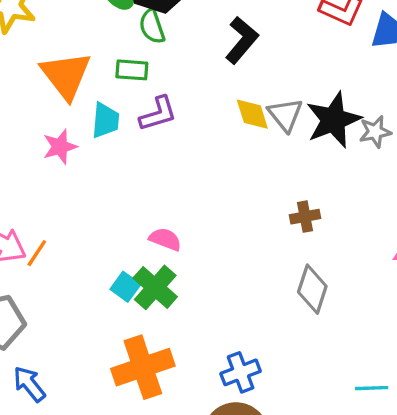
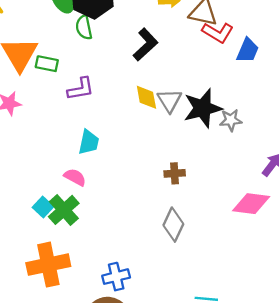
green rectangle: (132, 70) -> (47, 64), moved
cyan trapezoid: (105, 120) -> (89, 142), moved

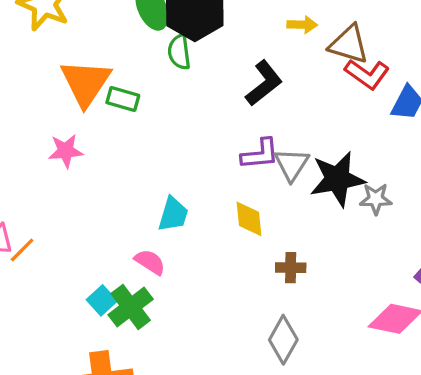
purple L-shape: (81, 89) -> (260, 154), moved
yellow diamond: (146, 97) -> (249, 219), moved

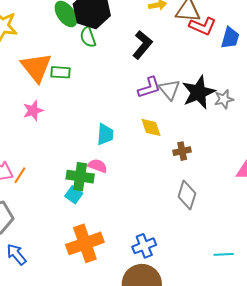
green cross: (131, 307) -> (80, 177), moved, turned -32

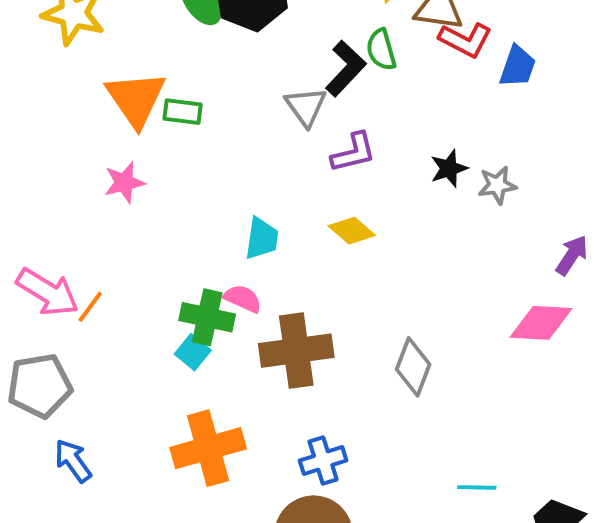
green semicircle: (88, 37) -> (381, 50), moved
gray triangle: (169, 90) -> (306, 107), moved
black star: (198, 92) -> (449, 168), size x0.6
yellow diamond: (151, 127) -> (352, 231), turned -35
brown cross: (182, 151) -> (296, 351), moved, size x2.0

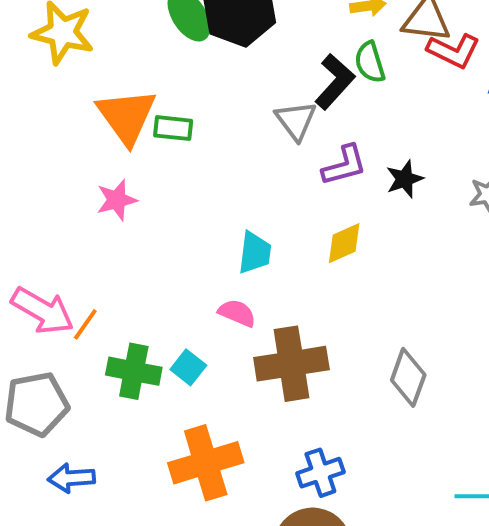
black star: (449, 168) -> (405, 179), moved
yellow diamond: (352, 231) -> (344, 243), turned -63
green cross: (207, 317) -> (134, 371), moved
blue arrow: (73, 461) -> (71, 478), turned -57

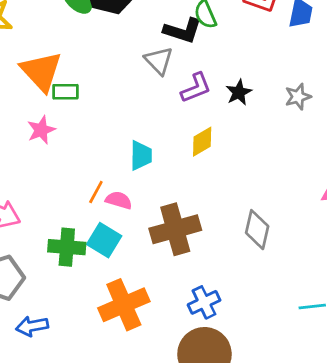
black L-shape: (335, 82) -> (183, 31), turned 72
green rectangle: (173, 128) -> (65, 92), moved
pink semicircle: (237, 313) -> (119, 200), moved
orange line: (85, 324) -> (96, 192), moved
cyan square: (188, 367) -> (104, 240), size x1.4

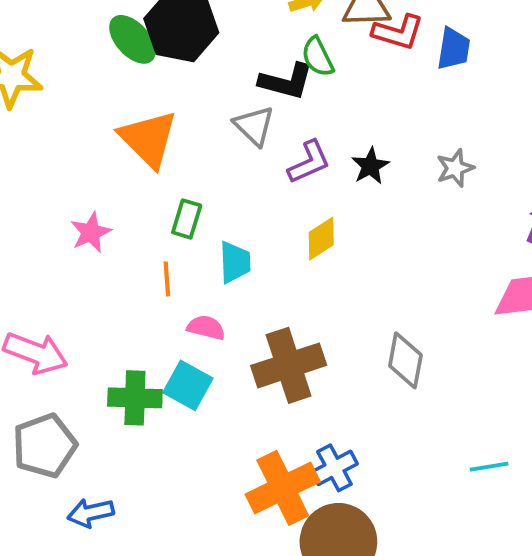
orange triangle: (41, 71) -> (148, 139), moved
green rectangle: (65, 92) -> (187, 219), moved, turned -70
orange line: (96, 192) -> (167, 279), moved, turned -30
orange cross: (124, 305) -> (283, 488), moved

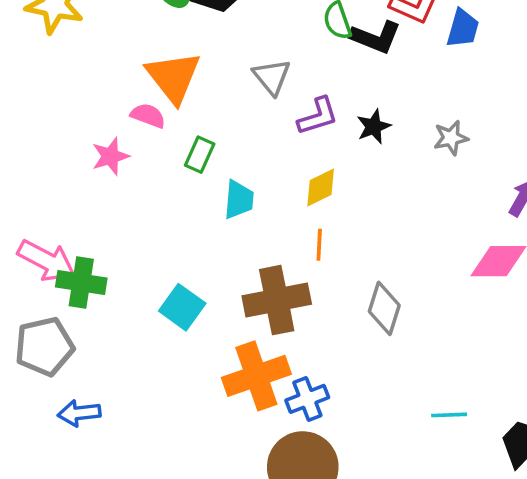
black L-shape: (286, 81) -> (376, 37), moved
orange line: (167, 279) -> (319, 245), moved
pink semicircle: (206, 328) -> (148, 116), moved
green cross: (135, 398) -> (81, 283), moved
orange cross: (283, 488) -> (256, 376), moved

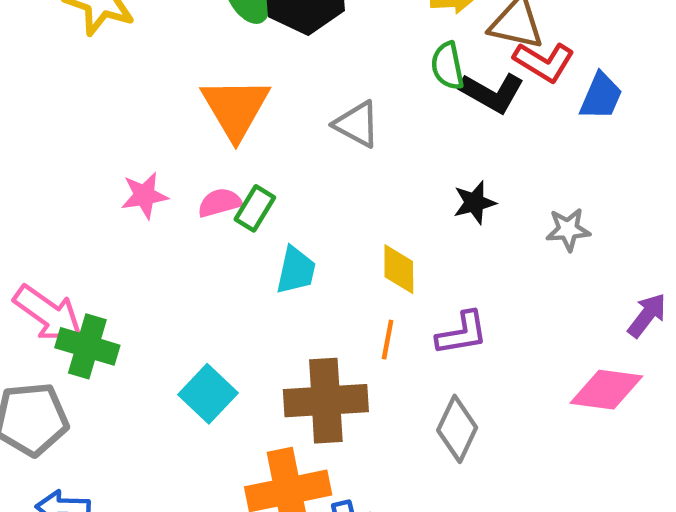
gray triangle: (272, 77) -> (357, 124), turned -30
pink semicircle: (148, 116) -> (220, 203), moved, turned -44
purple L-shape: (318, 116) -> (462, 333), moved
yellow diamond: (321, 188) -> (399, 269), turned -72

